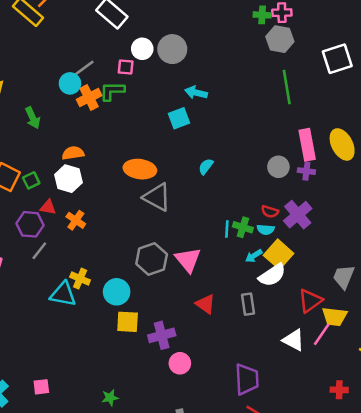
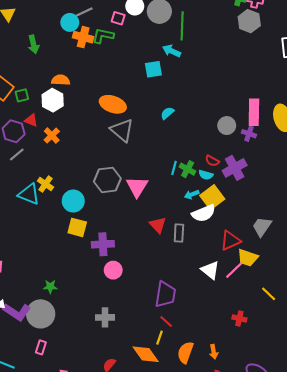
green line: (287, 87) -> (182, 26), moved
orange cross: (89, 97) -> (83, 37), turned 30
red triangle: (206, 304) -> (158, 225), moved

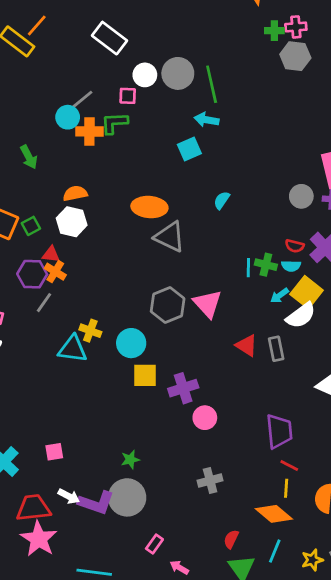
orange cross: (52, 136) -> (55, 272), moved
pink rectangle: (41, 347) -> (154, 544), moved, turned 32

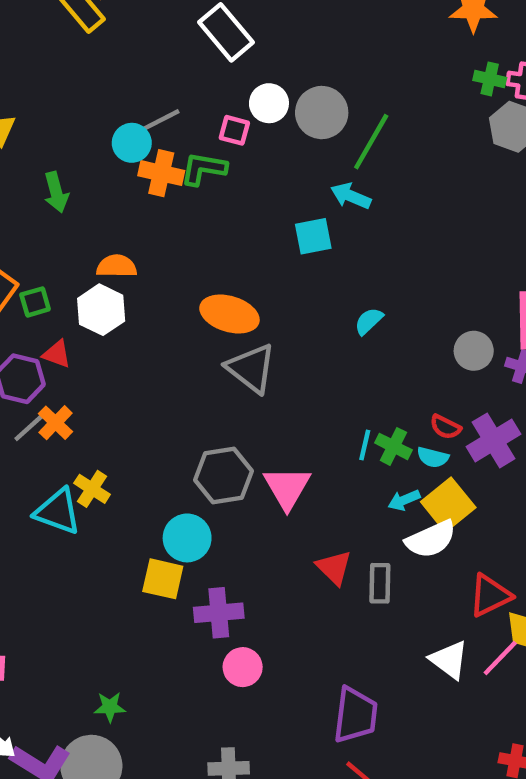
green line: (212, 84) -> (371, 142), turned 30
cyan semicircle: (222, 200) -> (369, 321), moved
orange cross: (55, 272) -> (56, 423), moved
cyan circle: (131, 343) -> (187, 538), moved

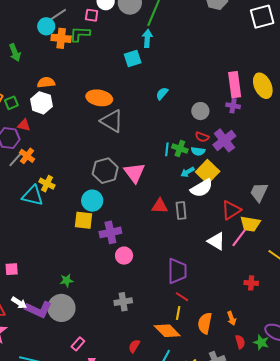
cyan arrow: (351, 196) -> (147, 38), turned 78
gray circle: (474, 351) -> (200, 111), moved
red triangle: (334, 568) -> (160, 206), turned -36

